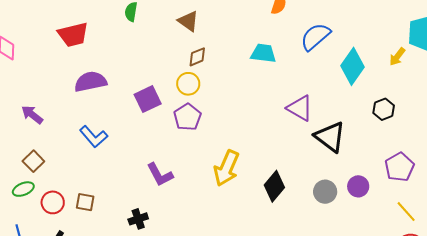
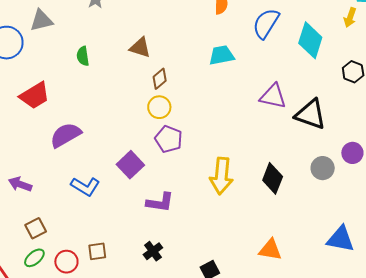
purple square: (148, 99) -> (130, 165), moved
brown square: (33, 161) -> (36, 228), turned 35
purple L-shape: (160, 175) -> (160, 202), turned -36

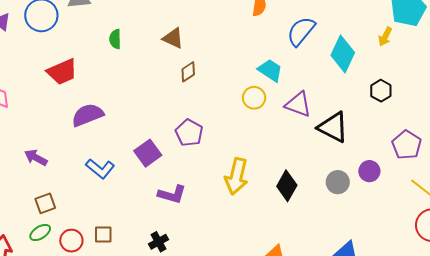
cyan trapezoid: (222, 55) -> (270, 70), moved, turned 36
yellow circle: (159, 107) -> (254, 98), moved

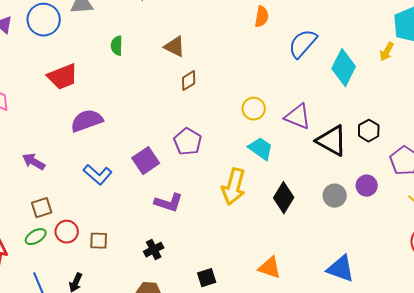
cyan trapezoid: (270, 70) -> (261, 149), moved
black hexagon: (381, 91) -> (369, 131), moved
red circle: (71, 241) -> (67, 232), moved

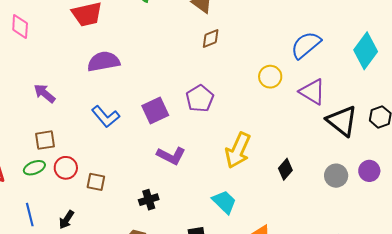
blue semicircle: (303, 44) -> (306, 45), moved
cyan trapezoid: (261, 149) -> (224, 202), moved
black diamond: (284, 198) -> (285, 169), size x0.7

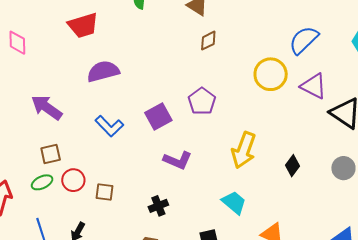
yellow circle: (270, 77) -> (271, 74), size x1.4
purple arrow: (45, 93) -> (47, 107), size x1.4

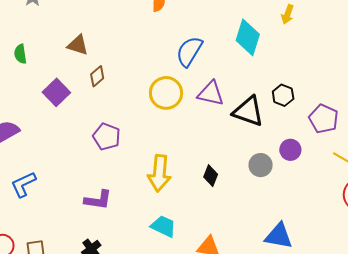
purple square: (158, 116) -> (56, 92), moved
blue L-shape: (109, 126) -> (23, 184), turned 124

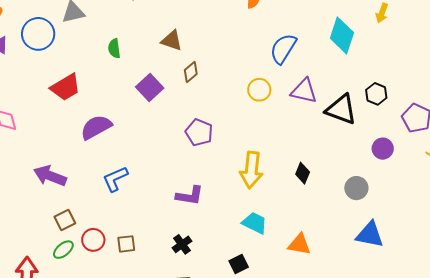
yellow circle: (166, 93) -> (259, 90), size x0.7
gray circle: (261, 165) -> (356, 188), moved

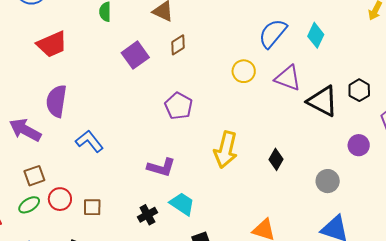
cyan diamond: (342, 35) -> (316, 35), moved, size x0.7
purple semicircle: (96, 127) -> (56, 101), moved, turned -60
blue L-shape: (115, 179) -> (89, 141), turned 68
cyan trapezoid: (255, 223) -> (182, 204), moved

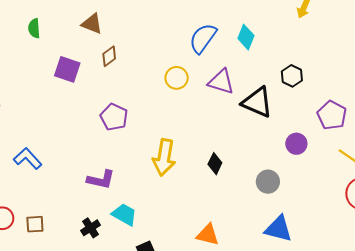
purple square: (135, 55) -> (67, 69), turned -32
black hexagon: (359, 90) -> (292, 76), moved

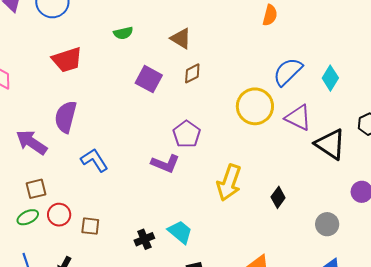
green semicircle: (34, 28) -> (123, 33), turned -108
yellow circle: (177, 78) -> (255, 106), size x1.6
purple L-shape: (101, 180) -> (165, 164), moved

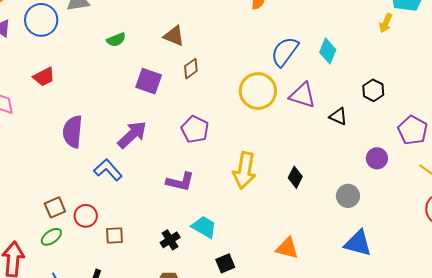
red trapezoid: (67, 60) -> (44, 77), moved, size x0.7
purple arrow: (32, 142) -> (132, 135), moved, turned 112
black triangle: (330, 144) -> (338, 116), size x0.6
purple L-shape: (165, 164) -> (180, 182), moved
red circle: (59, 215) -> (86, 216), moved

